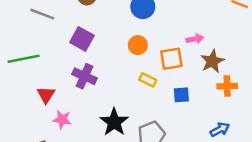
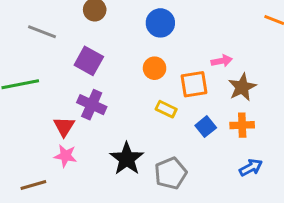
orange cross: (227, 86) -> (242, 125), moved
red triangle: (46, 95) -> (64, 127), moved
blue square: (181, 95) -> (206, 127), turned -35

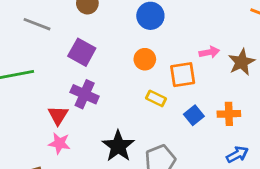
brown star: (242, 87) -> (242, 62), moved

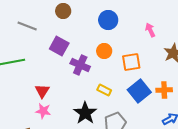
pink arrow: (209, 52) -> (150, 30), moved, turned -104
purple cross: (85, 94) -> (80, 65), moved
yellow rectangle: (156, 98) -> (104, 90), moved
blue square: (194, 115) -> (139, 91), size x1.6

